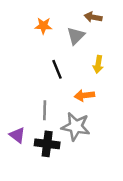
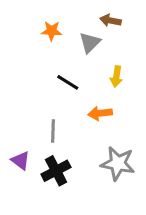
black line: (57, 69) -> (68, 82), turned -36
gray star: (76, 126) -> (118, 163), moved
black cross: (47, 144) -> (56, 171), turned -35

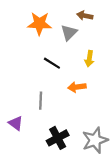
orange star: (52, 31) -> (39, 24), size x1.5
gray star: (118, 163) -> (95, 140), moved, turned -30
black cross: (56, 171) -> (58, 138), moved

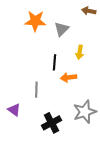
brown arrow: (85, 16) -> (89, 11), moved
black line: (52, 63) -> (54, 62), moved, turned 63
gray star: (95, 140) -> (85, 112), moved

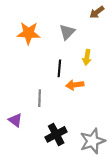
brown arrow: (89, 11) -> (97, 12), turned -48
orange star: (35, 21) -> (29, 33), moved
gray star: (85, 112) -> (92, 141), moved

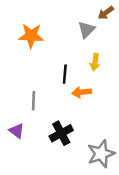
gray triangle: (67, 32) -> (87, 30), moved
gray line: (40, 98) -> (34, 101), moved
black cross: (56, 134) -> (61, 133), moved

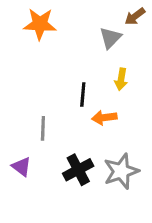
orange star: (31, 36) -> (40, 24), moved
gray star: (101, 154) -> (121, 171), moved

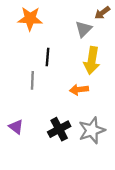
yellow arrow: (121, 79) -> (92, 60), size x1.6
black line: (83, 95) -> (48, 57), moved
gray line: (43, 128) -> (32, 80), moved

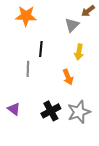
yellow arrow: (92, 60) -> (79, 52), size x0.7
orange arrow: (79, 90) -> (68, 77), turned -105

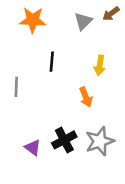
gray triangle: (72, 25) -> (83, 21), moved
gray line: (28, 69) -> (16, 87), moved
purple triangle: (14, 109) -> (33, 148), moved

